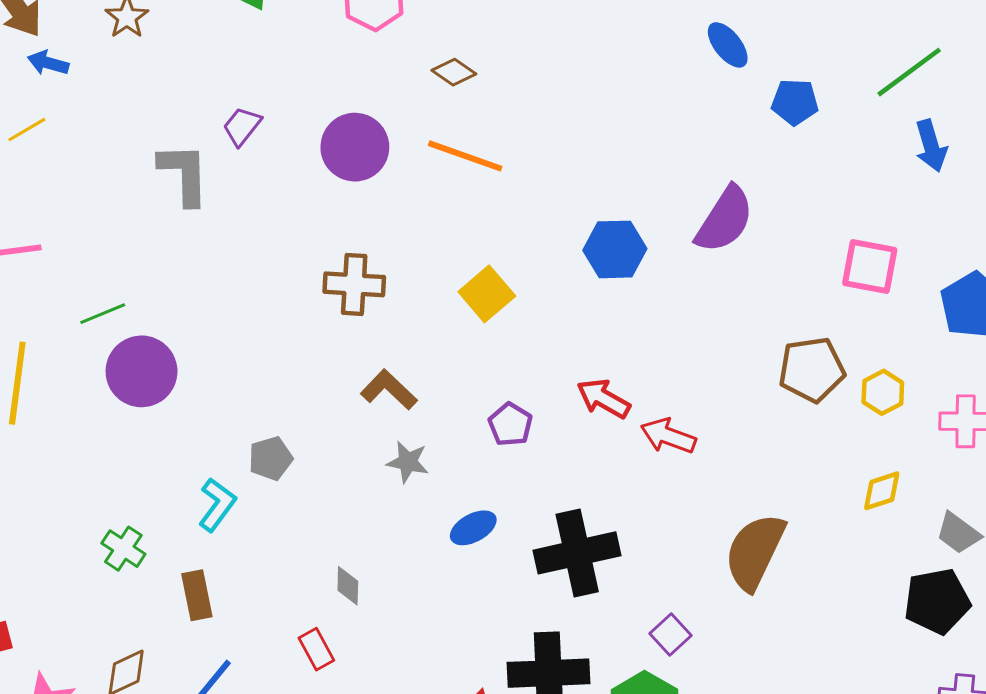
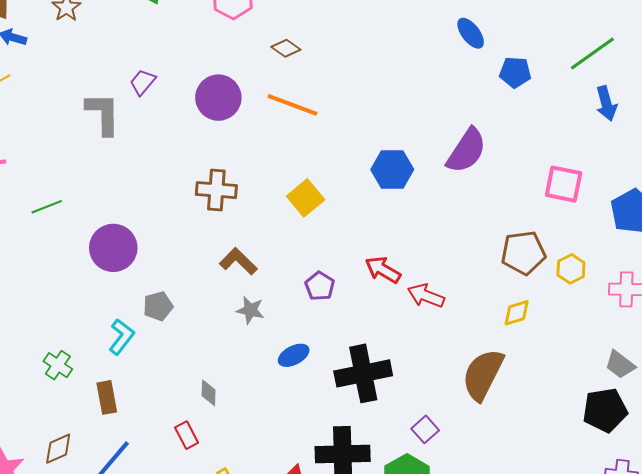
purple circle: (142, 371) -> (113, 248), moved
yellow diamond: (882, 491) -> (517, 313), moved

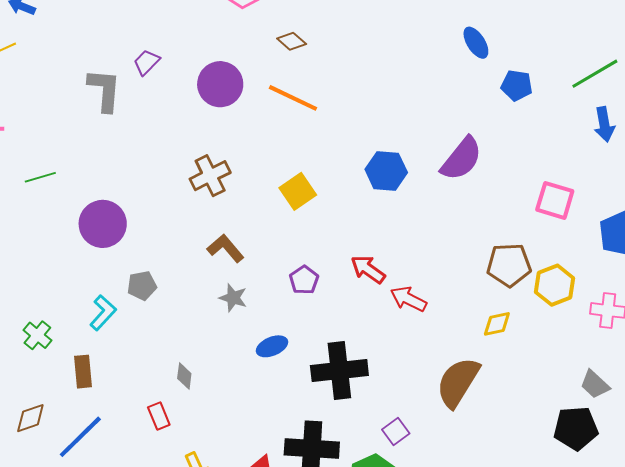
brown cross: (216, 190) -> (210, 176), turned -36
yellow hexagon: (571, 269) -> (555, 285), size x1.4

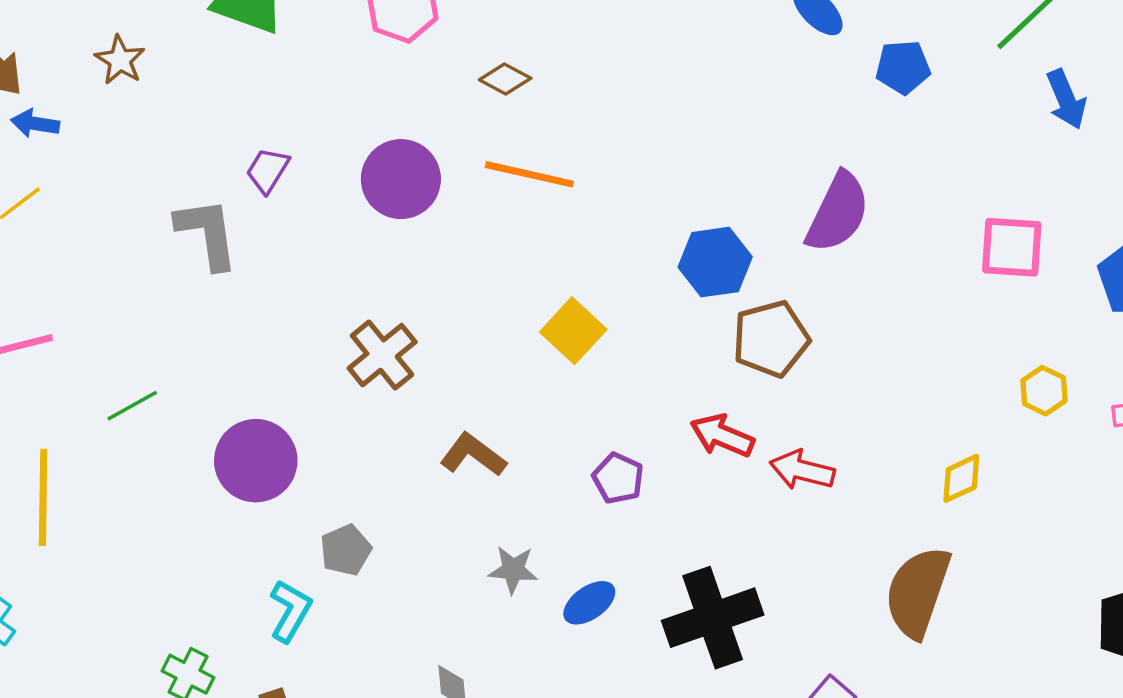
brown cross: (210, 176) -> (382, 355), moved
brown pentagon: (509, 265) -> (771, 339), moved
yellow hexagon: (555, 285) -> (1044, 391), size x0.7
gray star: (233, 298) -> (513, 570), moved

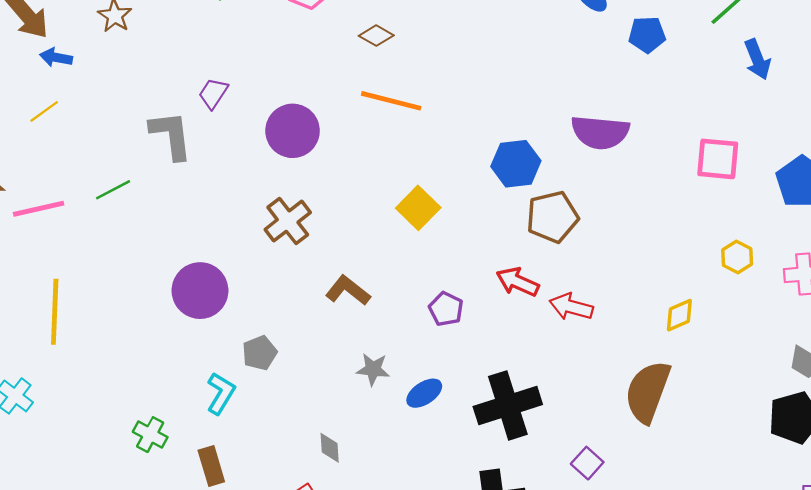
purple circle: (401, 179) -> (293, 131), moved
purple semicircle: (838, 213) -> (600, 132), turned 68
green line: (132, 406) -> (113, 190), moved

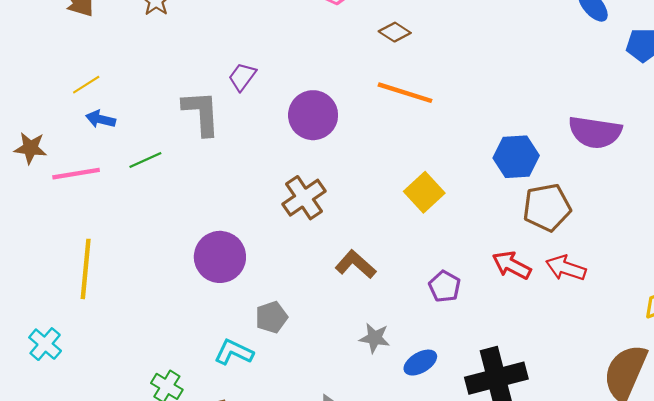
blue arrow: (56, 57) -> (101, 119), moved
red arrow: (571, 307) -> (566, 268), moved
cyan L-shape: (221, 393) -> (234, 352), turned -99

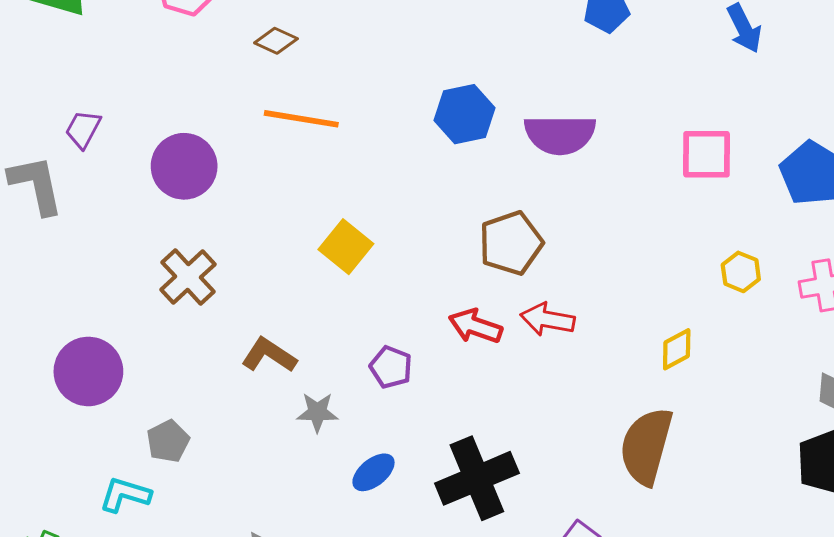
blue hexagon: (516, 157) -> (464, 114), moved
gray star: (375, 338) -> (317, 412), moved

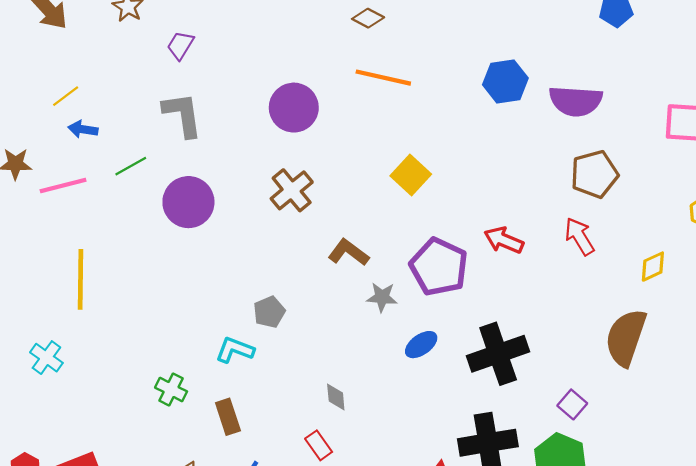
purple trapezoid: (83, 129) -> (180, 45), moved
brown pentagon: (511, 243) -> (594, 174), moved
red arrow: (548, 319) -> (580, 236), moved, turned 45
purple pentagon: (391, 367) -> (439, 267), size x1.8
purple circle: (88, 371) -> (188, 202), moved

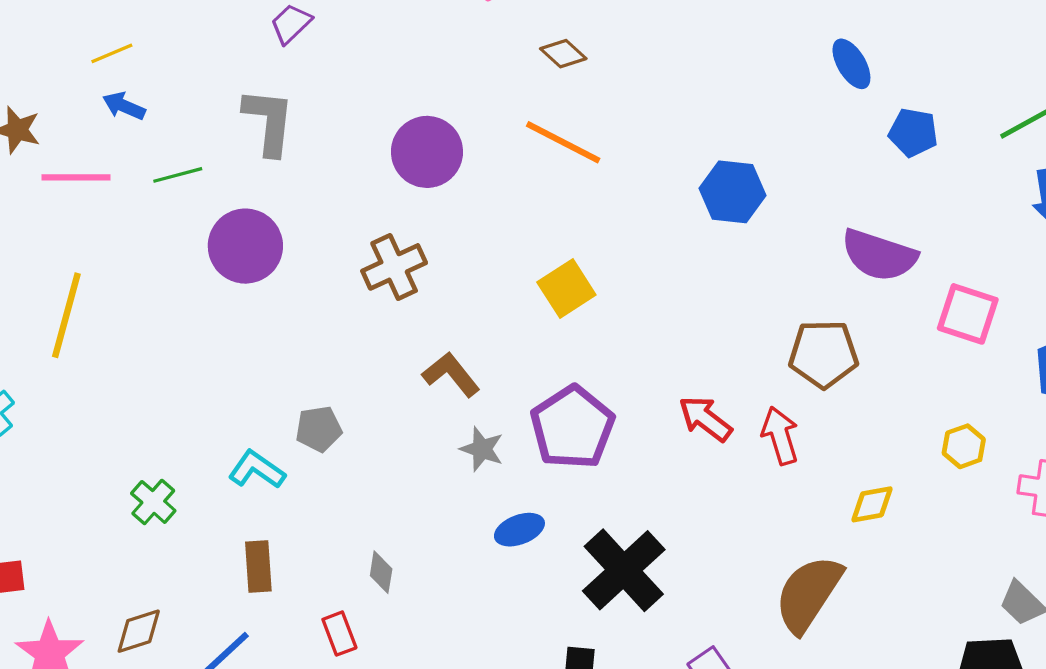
purple semicircle: (576, 101) -> (879, 255), moved
red arrow: (504, 240) -> (705, 419), moved
black cross: (498, 354) -> (624, 570), turned -38
brown rectangle: (228, 417) -> (258, 567), moved

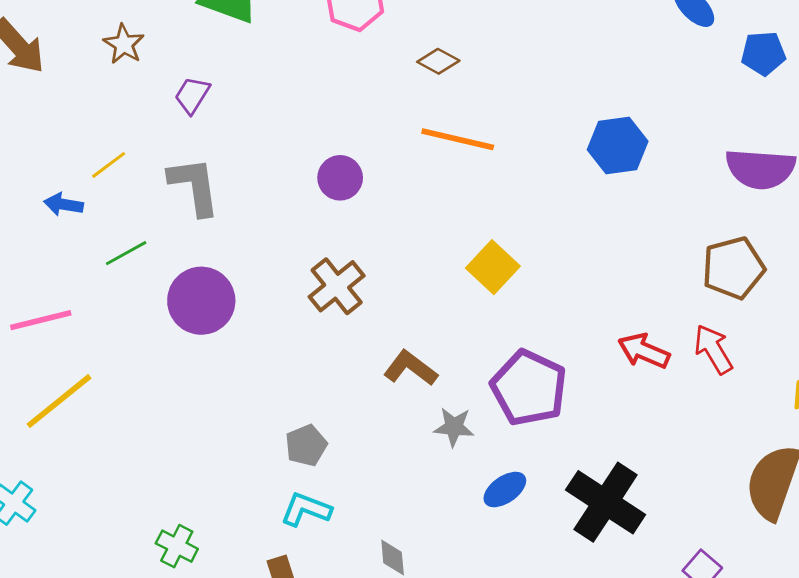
yellow line: (112, 53) -> (109, 165), moved
purple circle: (427, 152) -> (340, 178), size x0.7
pink line: (76, 177) -> (41, 320), moved
yellow line: (66, 315) -> (59, 401), turned 50
cyan L-shape: (257, 470) -> (306, 509), moved

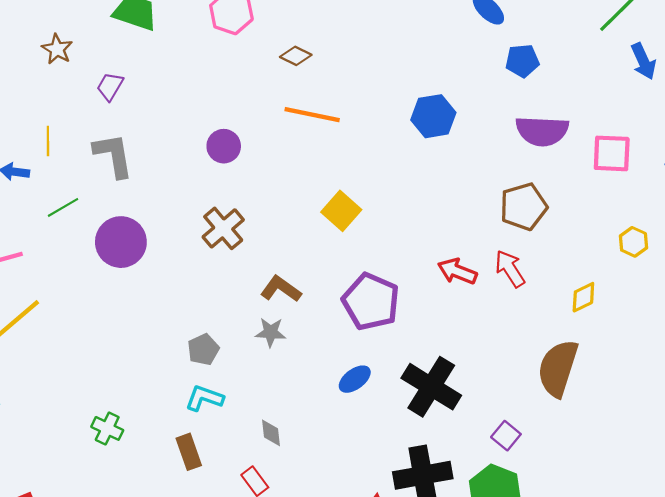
blue pentagon: (763, 53) -> (522, 61), moved
yellow line: (109, 165) -> (48, 141), turned -52
gray star: (454, 427) -> (271, 332), moved

